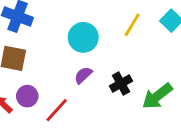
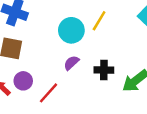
yellow line: (132, 25) -> (99, 21), moved
black cross: (121, 84) -> (104, 70), turned 30

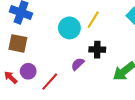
purple semicircle: (71, 63) -> (78, 64), moved
black cross: (104, 70) -> (97, 50), moved

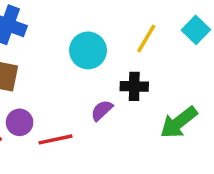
yellow line: (93, 20) -> (146, 38), moved
red line: (50, 82) -> (55, 139), turned 36

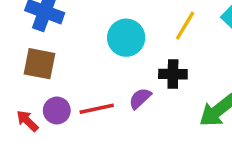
red line: (55, 139) -> (97, 109), moved

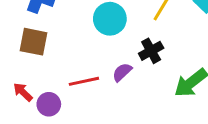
black cross: (173, 74) -> (151, 51), turned -30
purple circle: (57, 110) -> (49, 104), moved

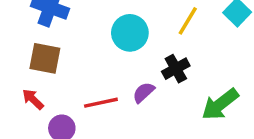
red arrow: (23, 92) -> (33, 99), moved

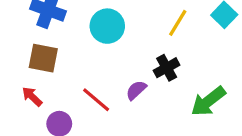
cyan circle: (130, 33) -> (107, 26), moved
red line: (101, 103) -> (96, 100), turned 52

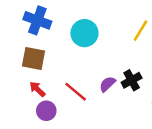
black cross: (167, 68) -> (132, 80), moved
red arrow: (32, 97) -> (37, 89), moved

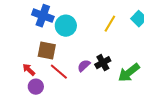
blue cross: (37, 20) -> (43, 16), moved
brown square: (34, 59) -> (47, 51), moved

